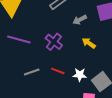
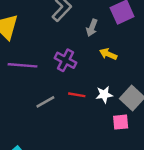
gray arrow: (80, 20) -> (92, 28), turned -32

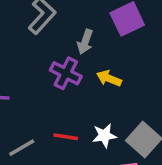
purple cross: (65, 60) -> (66, 73), moved

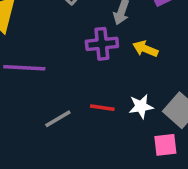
purple cross: (66, 73) -> (102, 44), turned -32

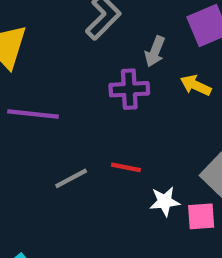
yellow arrow: (145, 49) -> (196, 85), moved
white star: (141, 106) -> (165, 201), moved

